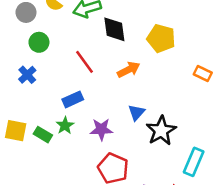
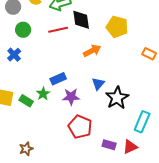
red line: (84, 62) -> (58, 30), moved, turned -66
blue rectangle: (73, 99) -> (58, 79), moved

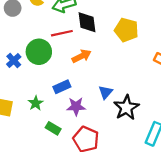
green circle: (23, 30) -> (39, 52), moved, size x1.5
orange arrow: (92, 51) -> (82, 56), moved
green star: (43, 94) -> (36, 103), moved
green rectangle: (26, 101) -> (53, 128), moved

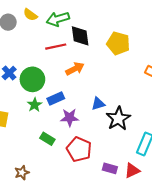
green circle: (39, 52) -> (32, 79), moved
blue triangle: (106, 92) -> (98, 104), turned 32
green star: (36, 103) -> (35, 105), moved

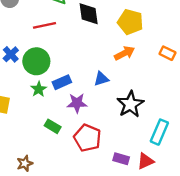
red line: (56, 47) -> (44, 25), moved
orange arrow: (75, 69) -> (125, 53), moved
blue triangle: (98, 104) -> (101, 79), moved

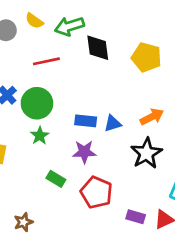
orange arrow: (125, 53) -> (152, 117), moved
blue rectangle: (62, 82) -> (86, 121), moved, turned 30

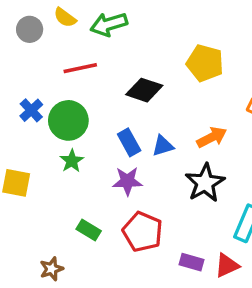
black diamond: (98, 48) -> (144, 90), moved, turned -64
blue rectangle: (86, 121) -> (129, 142), turned 55
green rectangle: (56, 179) -> (89, 230), moved

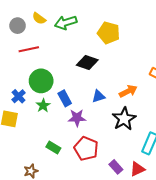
yellow pentagon: (205, 63) -> (109, 33), moved
red line: (80, 68) -> (29, 49), moved
blue cross: (31, 110) -> (19, 96), moved
blue rectangle: (129, 142) -> (65, 98), moved
purple rectangle: (191, 262) -> (116, 167), turned 32

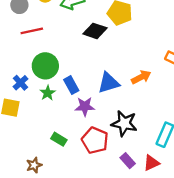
black diamond: (87, 62) -> (95, 31), moved
blue triangle: (98, 96) -> (108, 83), size x1.5
black star: (124, 119) -> (124, 123), moved, turned -30

